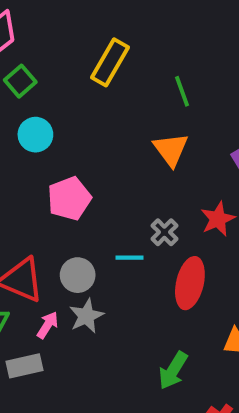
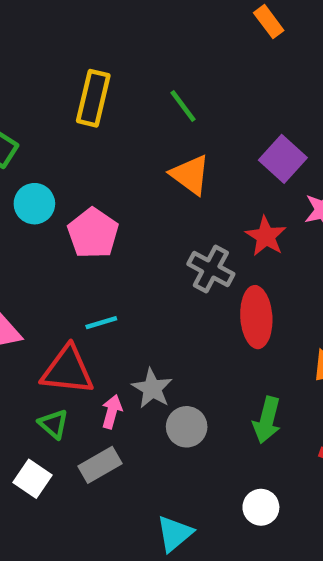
pink pentagon: (69, 198) -> (93, 233), moved
gray cross: (164, 232) -> (211, 269), size x1.4
cyan line: (129, 258) -> (101, 323), moved
gray circle: (78, 275) -> (187, 427), moved

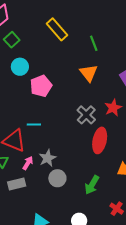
yellow rectangle: (93, 98) -> (57, 29), turned -70

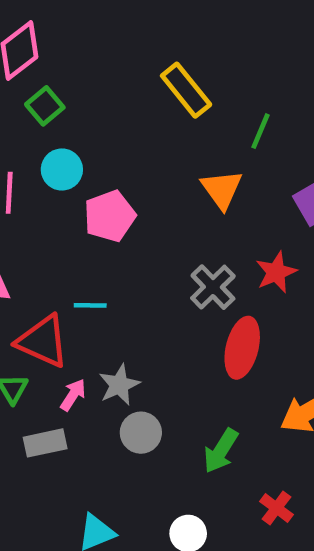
yellow rectangle: (57, 29) -> (186, 90), moved
green line: (94, 43) -> (260, 131), moved, turned 42

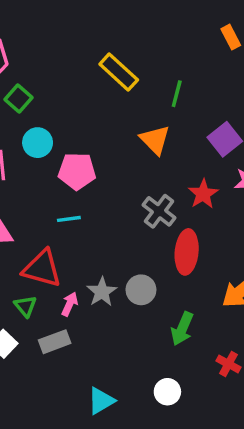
pink pentagon: (110, 216) -> (77, 171), turned 30
cyan line: (90, 305) -> (69, 219), moved
gray circle: (141, 433) -> (141, 290), moved

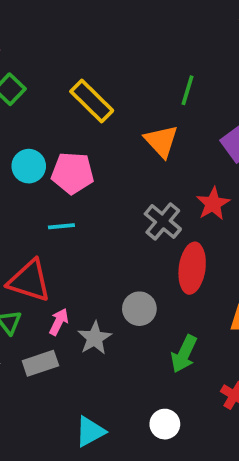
yellow rectangle: (119, 72) -> (92, 101), moved
cyan circle: (38, 143) -> (29, 166), moved
gray star: (102, 292) -> (95, 338), moved

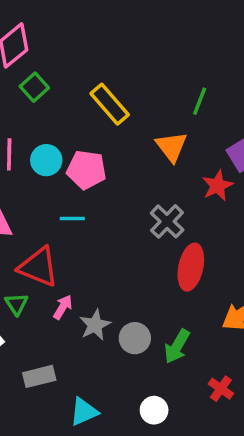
red star: (213, 204) -> (217, 186), moved
gray circle: (139, 309) -> (135, 338), moved
gray rectangle: (40, 363) -> (39, 376), moved

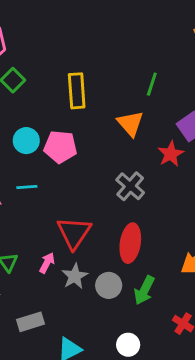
yellow rectangle: (110, 104) -> (77, 91), turned 40
cyan line: (72, 219) -> (27, 187), moved
red triangle: (38, 267) -> (74, 233), moved, turned 45
red ellipse: (191, 267) -> (130, 243), moved

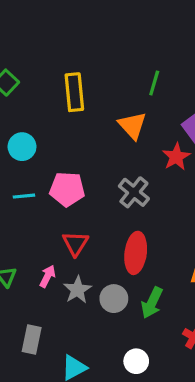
pink pentagon: (60, 147) -> (67, 189), moved
red triangle: (74, 233) -> (75, 243), size x0.7
gray rectangle: (31, 322) -> (32, 340), turned -60

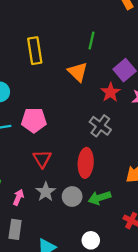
gray cross: (134, 192) -> (100, 126), moved
pink arrow: (48, 276) -> (18, 197), moved
green arrow: (152, 303) -> (100, 198), turned 50

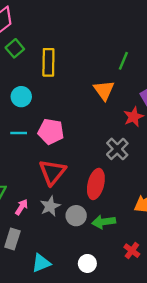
yellow rectangle: (35, 51) -> (48, 62), moved
red triangle: (42, 159) -> (52, 172), size x1.4

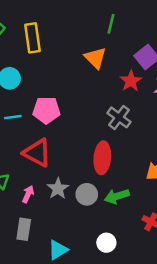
red triangle: (52, 172) -> (37, 153), moved, turned -32

